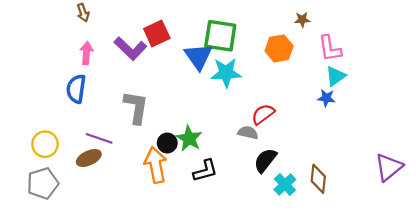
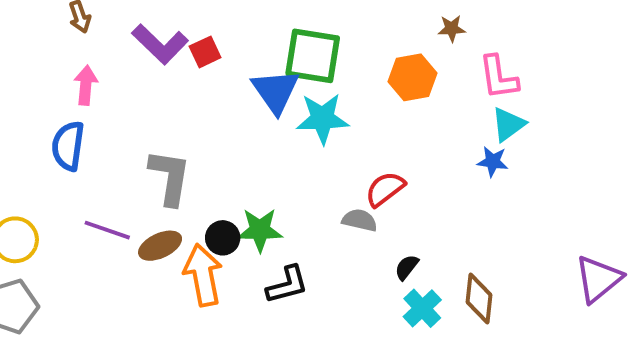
red square: (157, 33) -> (205, 52), size x0.7
purple L-shape: (130, 48) -> (160, 44), moved
green star: (189, 138) -> (260, 230), turned -30
brown ellipse: (89, 158) -> (160, 246), moved
black semicircle: (265, 160) -> (407, 267), moved, size x0.6

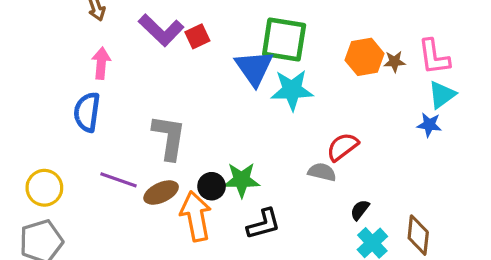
brown star: (452, 28) -> (395, 62), moved

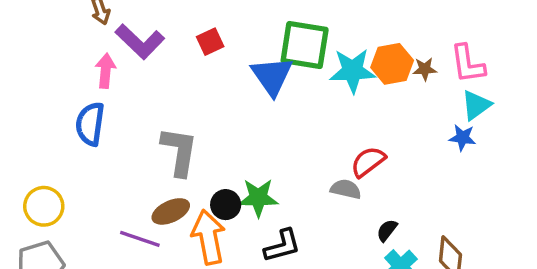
purple L-shape: (161, 30) -> (140, 42), moved
cyan star: (292, 90) -> (353, 71), moved
purple line: (119, 180) -> (140, 239), moved

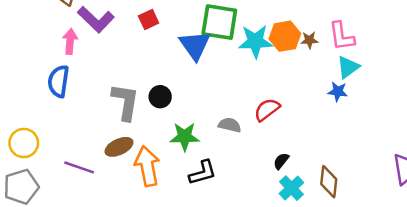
gray semicircle: (346, 189) -> (230, 125), moved
black circle: (226, 205) -> (160, 97), moved
purple line: (140, 239) -> (79, 167), moved

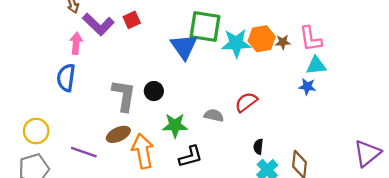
red square: (149, 19) -> (132, 20), moved
cyan triangle: (348, 67) -> (316, 65), turned 30
black semicircle: (281, 161) -> (258, 147), turned -32

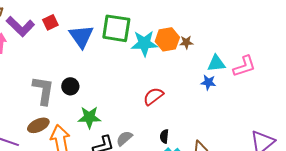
pink L-shape: (311, 39) -> (244, 66), moved, turned -100
blue triangle: (184, 47) -> (81, 36), moved
gray semicircle: (214, 115) -> (124, 138), moved, turned -54

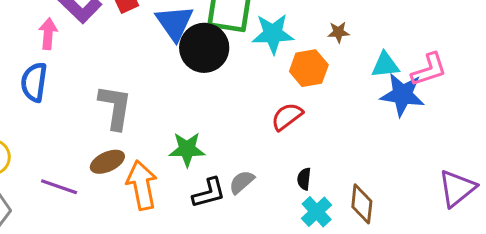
orange hexagon: (167, 39) -> (309, 68), moved
blue star: (208, 82) -> (402, 95), moved, size x1.8
black circle: (70, 86) -> (204, 48), moved, size x1.8

